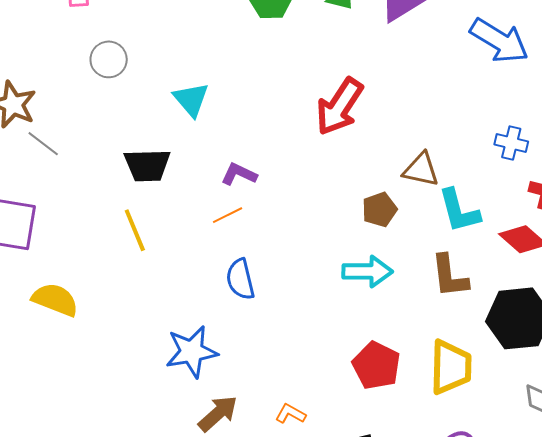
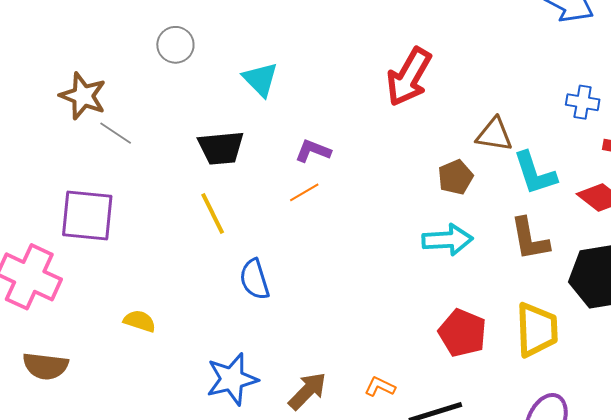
blue semicircle: (240, 279) -> (254, 279), moved
yellow semicircle: (55, 300) -> (140, 321), moved, size x0.7
blue star: (192, 352) -> (232, 379), moved

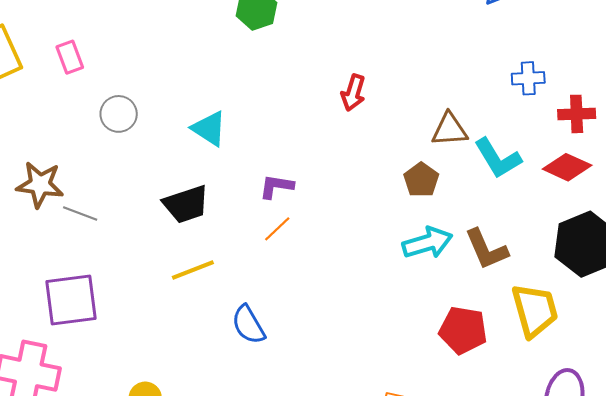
red arrow: (409, 77) -> (353, 93), size x0.6
yellow line: (213, 214) -> (193, 270), turned -72
brown L-shape: (530, 239) -> (486, 249), moved

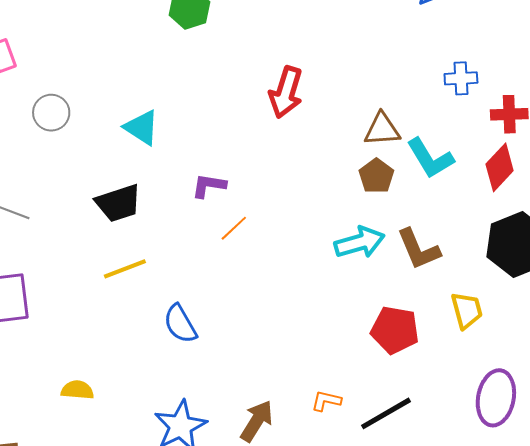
red arrow: (353, 93) -> (286, 92), size x1.4
red diamond: (567, 167) -> (500, 167), turned -72
brown pentagon: (421, 180) -> (376, 176), moved
orange line: (277, 229) -> (234, 228), moved
yellow trapezoid: (535, 310) -> (467, 310), size x0.7

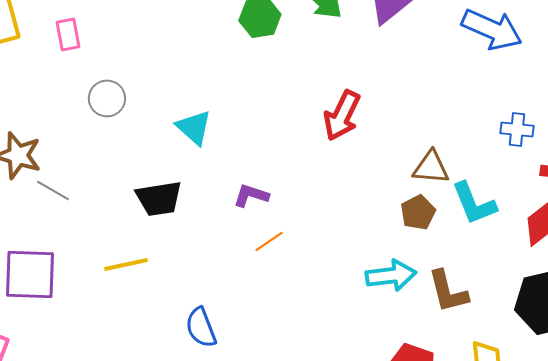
yellow line: (125, 269) -> (126, 264), moved

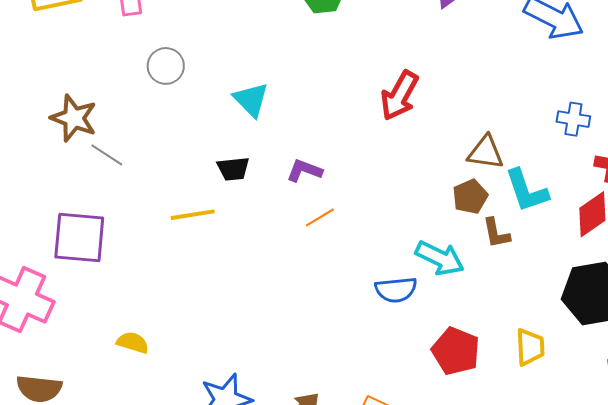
black trapezoid: (159, 198) -> (233, 169), moved, size x0.7
yellow line: (126, 264) -> (193, 215), moved
cyan arrow: (391, 275) -> (440, 258), turned 30
brown L-shape: (448, 291) -> (496, 233), moved, size x0.7
blue semicircle: (201, 327) -> (396, 290), moved, turned -78

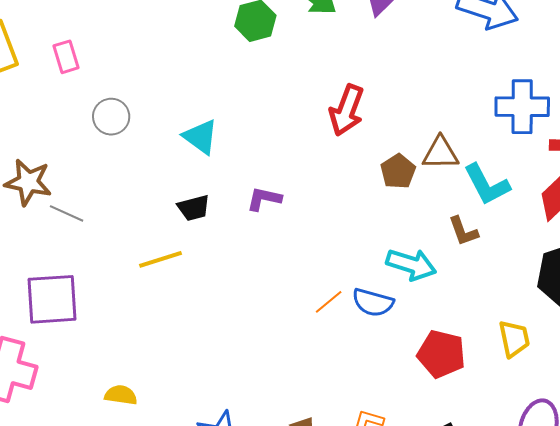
blue cross: (573, 119) -> (522, 107), size x1.6
brown pentagon: (470, 197) -> (398, 171), moved
orange line: (320, 218) -> (329, 302), moved
blue semicircle: (396, 290) -> (373, 303), turned 30

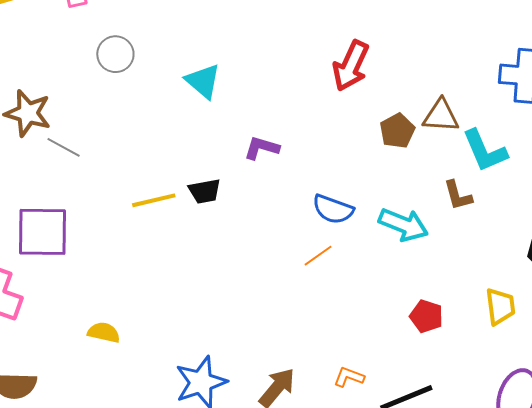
black trapezoid: (194, 208) -> (205, 191), moved
blue semicircle: (373, 303) -> (333, 209), moved
red pentagon: (441, 354) -> (426, 316), size x0.7

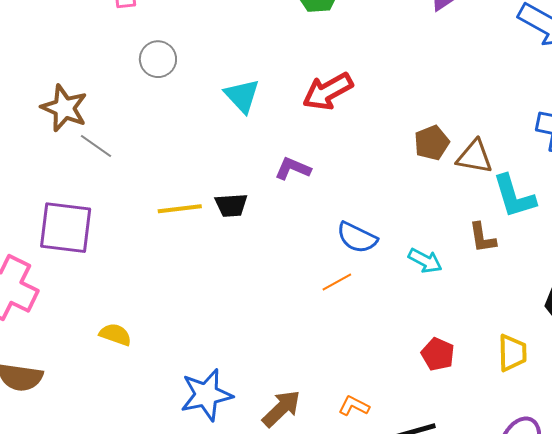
red arrow: (351, 66) -> (328, 91), moved, turned 30
brown pentagon: (397, 131) -> (432, 143), moved
cyan arrow: (403, 225) -> (425, 261), size x0.7

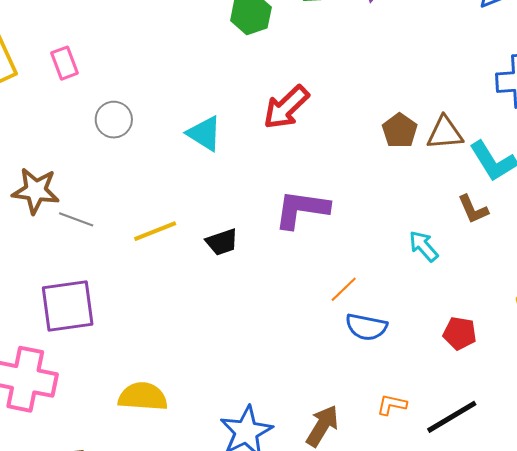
purple L-shape: (293, 169) -> (302, 209), moved, size x1.6
yellow line: (180, 209) -> (155, 231), moved
blue semicircle: (357, 238) -> (366, 327), moved
cyan arrow: (425, 261) -> (424, 246), turned -144
yellow semicircle: (115, 334) -> (143, 397), size x1.5

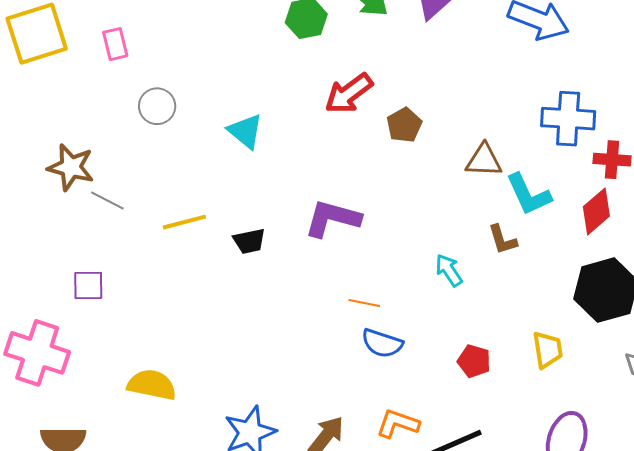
red arrow: (286, 107) -> (349, 94), moved
brown pentagon: (400, 131) -> (404, 125), moved
orange line: (344, 289) -> (364, 303), turned 48
purple square: (68, 306) -> (88, 286), size x0.6
orange L-shape: (392, 405) -> (398, 424), size x1.4

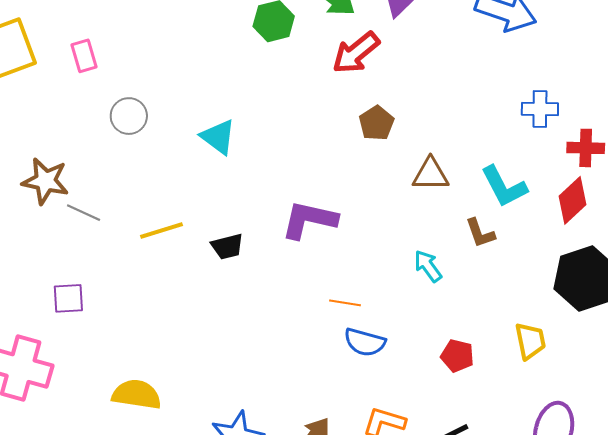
red arrow: (349, 94) -> (356, 53), moved
blue cross: (568, 119) -> (540, 109), size x0.7
brown triangle: (484, 160) -> (430, 174), moved

